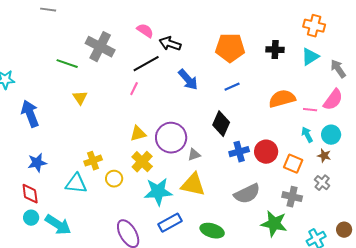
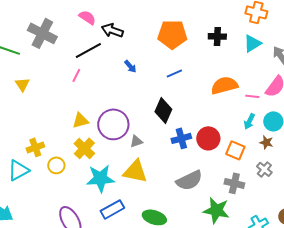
blue arrow: (188, 80) -> (130, 66), size x0.6
cyan arrow: (307, 135) -> (249, 121), turned -126
cyan triangle: (76, 184) -> (18, 170), turned -35

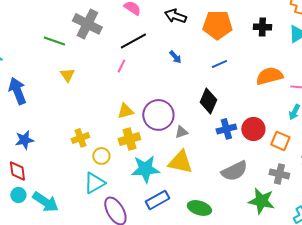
black arrow: (112, 30) -> (175, 16), moved
yellow cross: (84, 148) -> (129, 139), turned 30
cyan triangle: (18, 170) -> (94, 183), moved

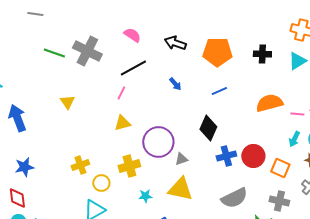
green line: (54, 41) -> (54, 53), moved
yellow triangle: (125, 111) -> (122, 123), moved
cyan star: (145, 169) -> (145, 196), size x0.5

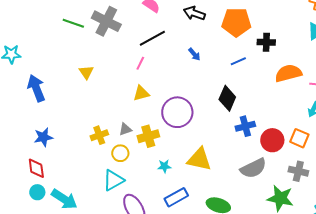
black cross: (262, 54) -> (266, 42), moved
red circle: (253, 156) -> (272, 140), moved
gray triangle: (181, 159) -> (125, 129), moved

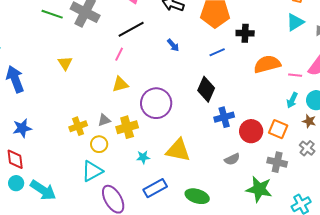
gray semicircle: (253, 168) -> (232, 159), size x0.6

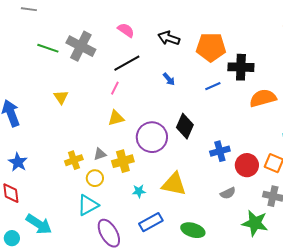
black cross: (245, 33) -> (241, 67), size x1.4
black diamond: (206, 89) -> (185, 126), moved
blue star: (22, 128) -> (18, 162), turned -30
cyan circle: (16, 183) -> (12, 238), moved

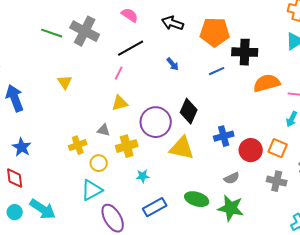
gray triangle: (100, 154) -> (104, 130), moved, turned 32
yellow triangle: (174, 184) -> (182, 148), moved
green star: (255, 223) -> (231, 208), moved
green ellipse: (193, 230) -> (197, 199), moved
cyan circle: (12, 238) -> (15, 212), moved

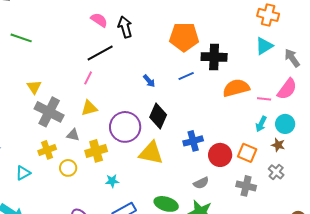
black arrow: (173, 23) -> (125, 27), moved, turned 55
gray cross: (85, 31) -> (49, 112), moved
blue arrow: (173, 64) -> (149, 81), moved
cyan triangle: (92, 190) -> (23, 173), moved, size x0.7

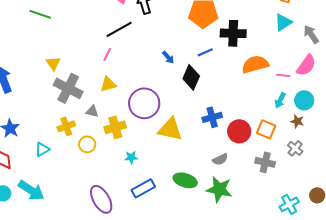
black diamond: (158, 116) -> (191, 77), moved

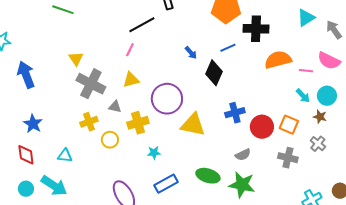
pink semicircle: (306, 65) -> (329, 61), turned 80
cyan arrow: (280, 100) -> (303, 96), turned -70
cyan triangle: (42, 149) -> (65, 156), moved, turned 35

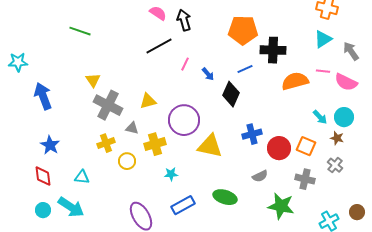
pink line: (130, 50) -> (185, 64), moved
pink line: (306, 71) -> (323, 71), moved
green star: (242, 185) -> (281, 206), moved

